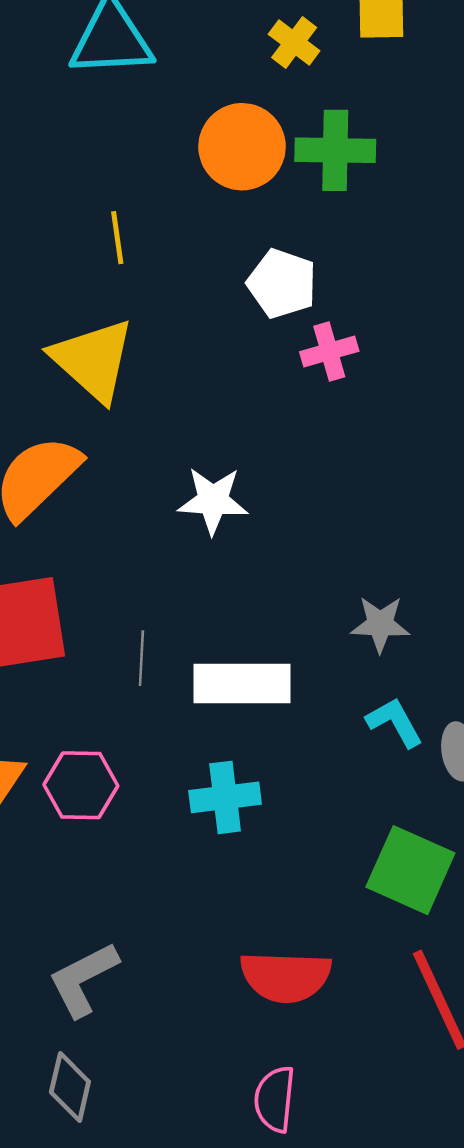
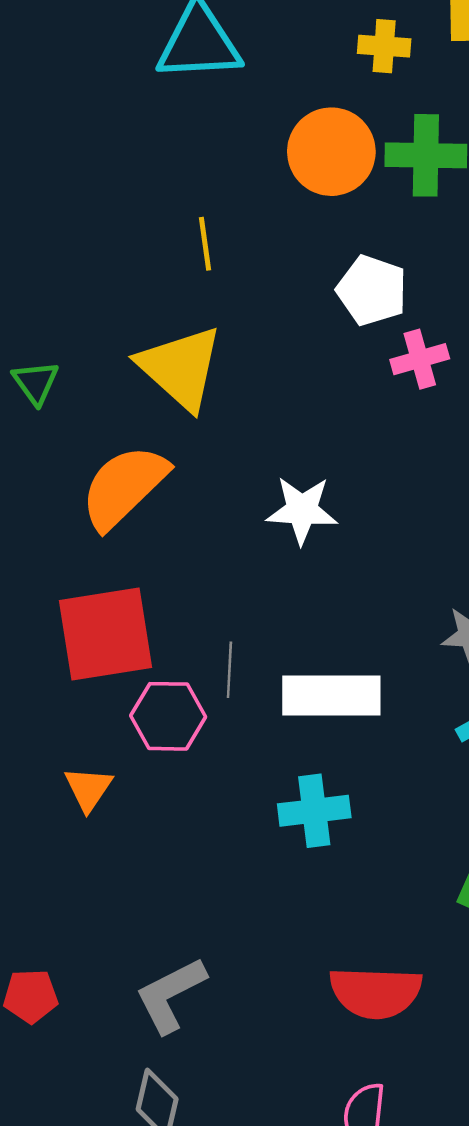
yellow cross: (294, 42) -> (384, 46), turned -33
pink hexagon: (81, 785) -> (168, 716), moved

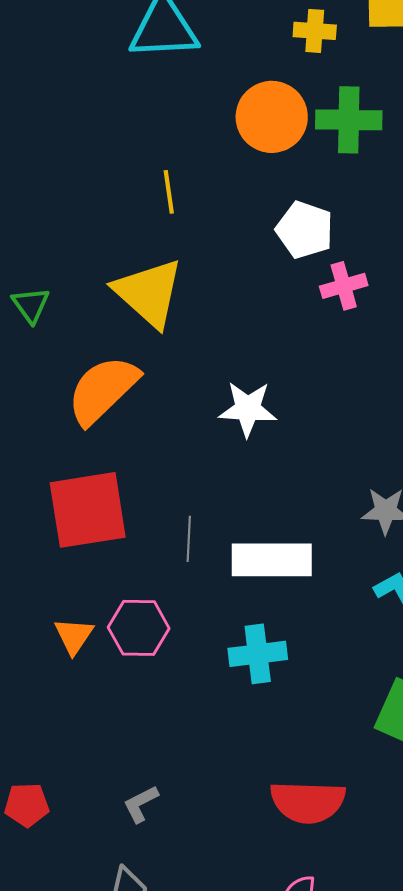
pink hexagon: (168, 716) -> (139, 628), moved
gray L-shape: (171, 995) -> (141, 804), size x0.6

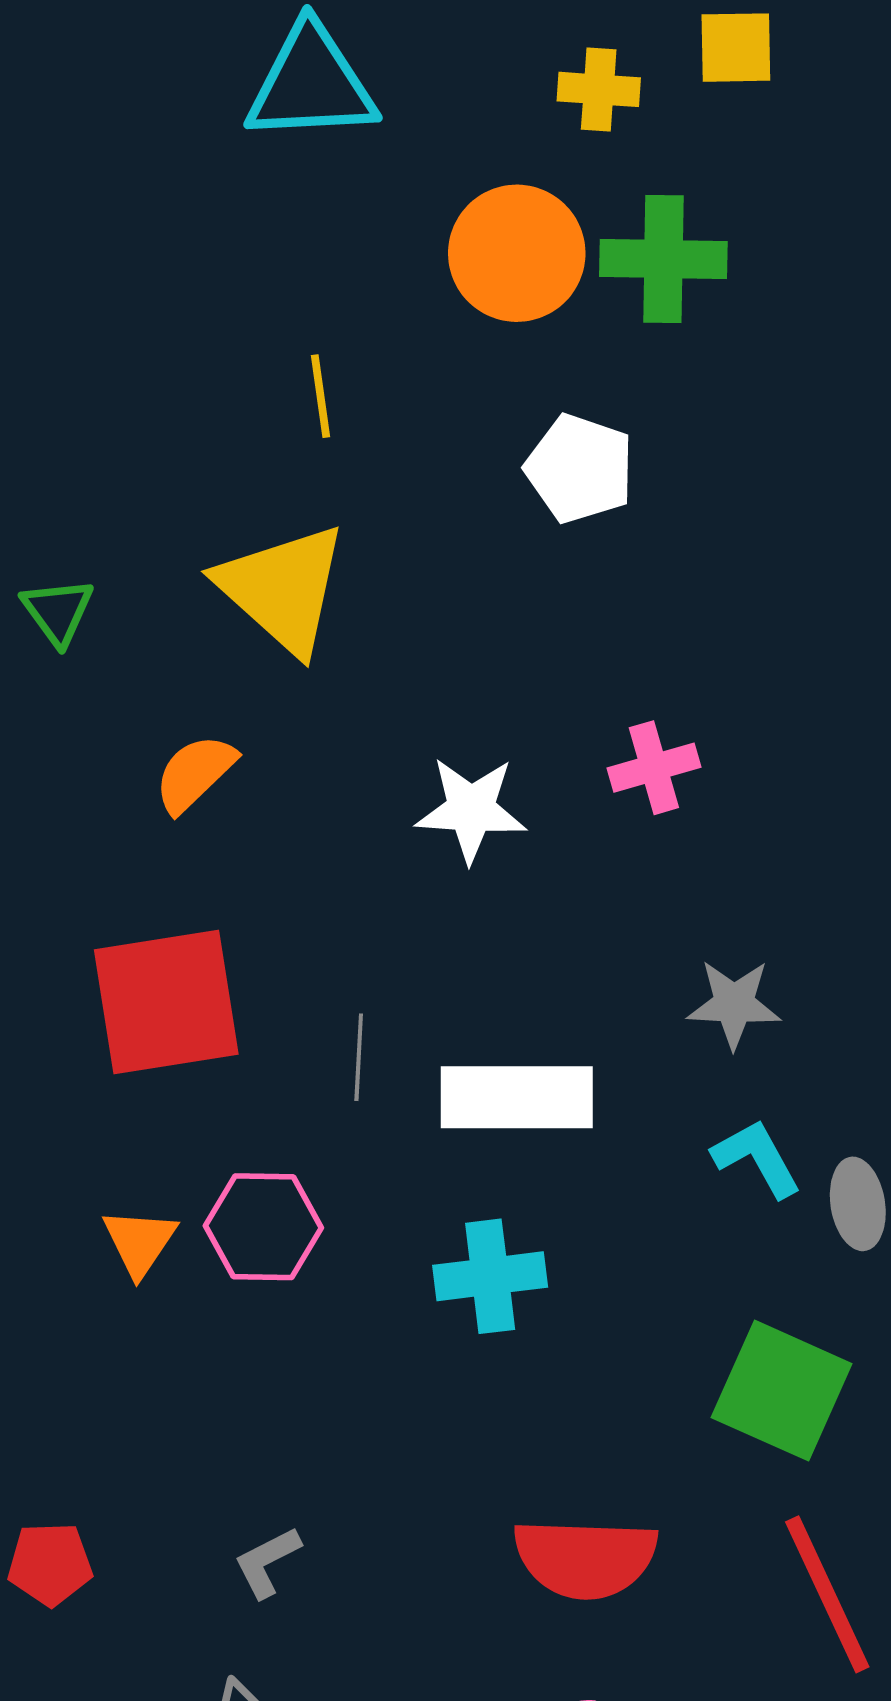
pink cross: (344, 286) -> (654, 768), moved
orange semicircle: (103, 390) -> (195, 773), size x0.6

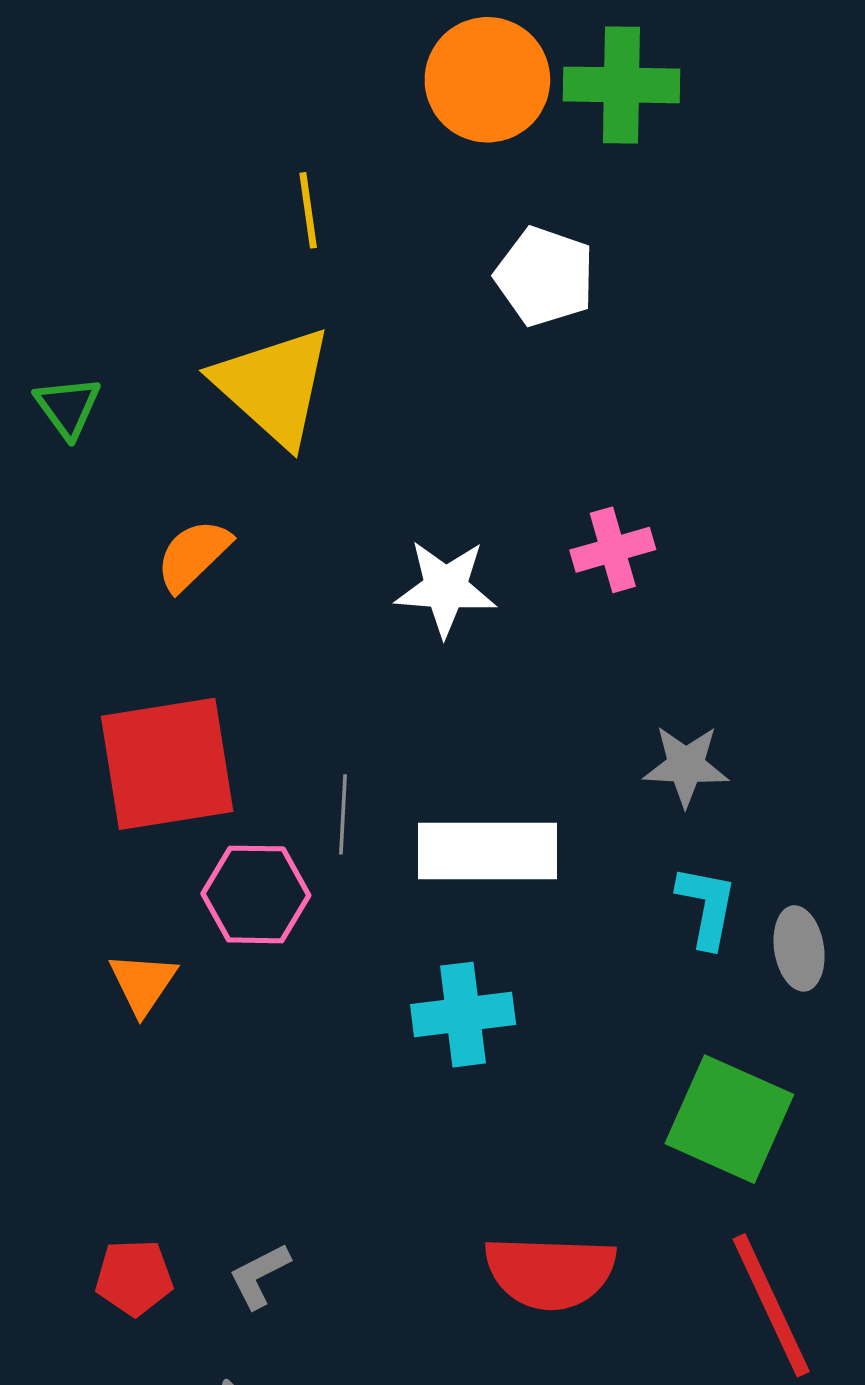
cyan L-shape: (757, 1158) -> (707, 907), turned 40
pink hexagon: (263, 1227) -> (256, 894), moved
red pentagon: (50, 1564) -> (134, 1277), moved

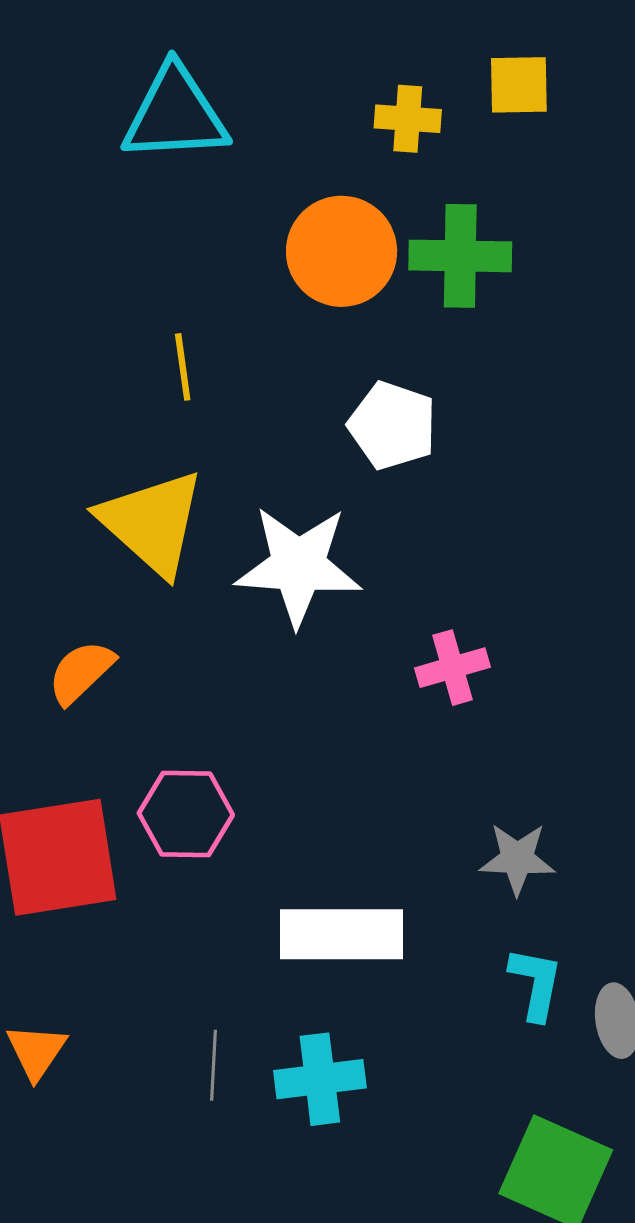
white star: (446, 588) -> (298, 566), moved, size x1.4
gray line: (343, 814) -> (214, 1065), moved
pink hexagon: (256, 894) -> (186, 814), moved

